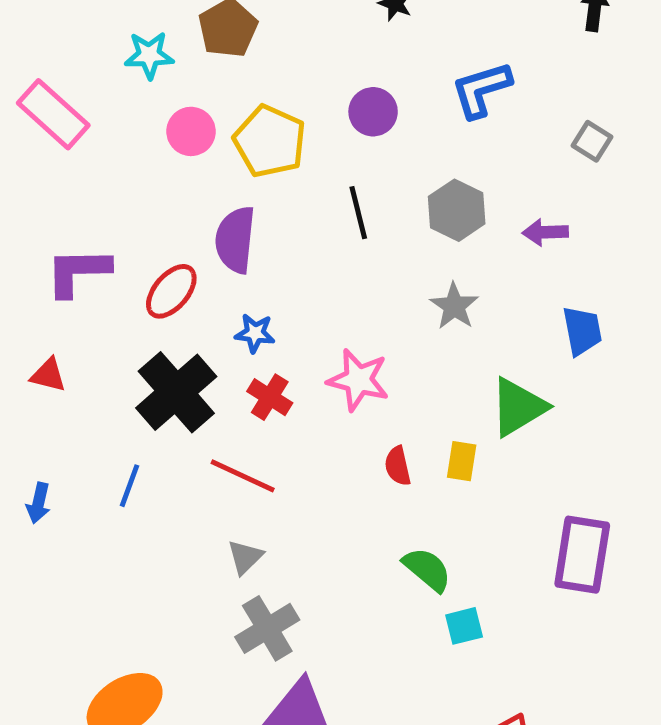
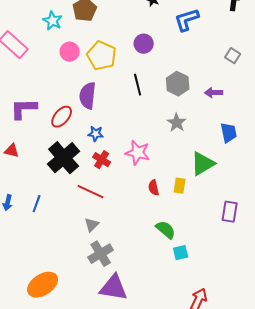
cyan star: (149, 55) -> (53, 21), turned 30
blue L-shape: (481, 90) -> (187, 20), moved
blue line: (130, 486) -> (37, 204), moved
purple rectangle: (582, 555) -> (230, 212), moved, size x0.7

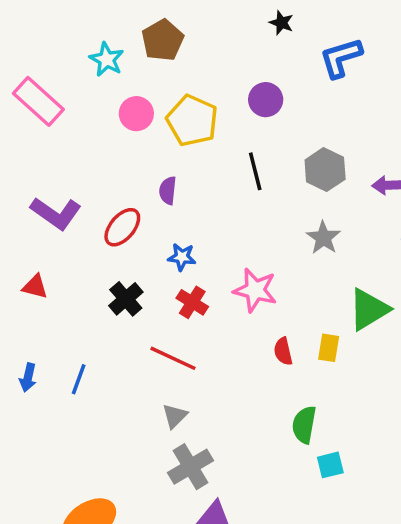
purple semicircle: (88, 96) -> (168, 191), size x0.6
purple L-shape: (24, 109) -> (56, 213), turned -144
black cross: (64, 158) -> (126, 299), size x0.6
green semicircle: (166, 230) -> (304, 425), turned -120

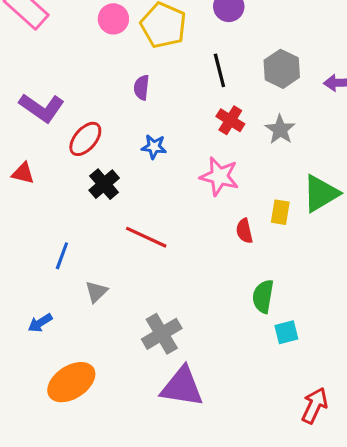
red ellipse: (122, 227) -> (85, 139), moved
red cross: (192, 302) -> (230, 120), moved
yellow rectangle: (329, 348) -> (280, 212), moved
blue arrow: (28, 378) -> (40, 323), moved, turned 45
gray triangle: (175, 416) -> (96, 292), moved

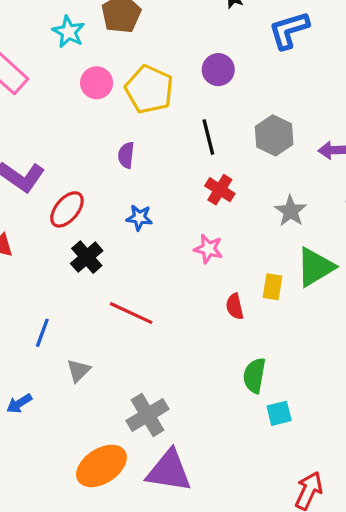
gray star: (280, 130) -> (291, 211), moved
pink star: (219, 176) -> (208, 249), size x0.7
orange ellipse: (71, 382) -> (101, 466), moved

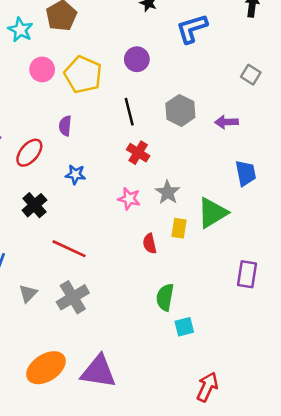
red ellipse: (67, 209) -> (29, 153), moved
gray star: (291, 211) -> (168, 192), moved
gray cross: (148, 415) -> (73, 297), moved

